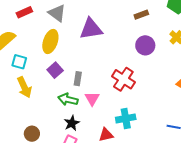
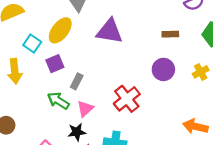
cyan square: (19, 62) -> (32, 44), moved
black star: (72, 123) -> (77, 132), moved

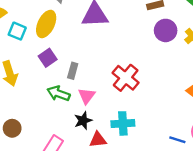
cyan square: (32, 44) -> (17, 31), moved
purple circle: (163, 69) -> (166, 30), moved

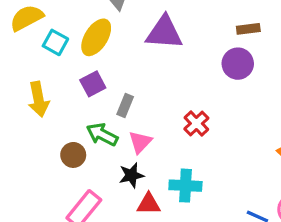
purple circle: (166, 30) -> (238, 64), moved
red cross: (126, 78) -> (196, 124), size x0.7
brown circle: (12, 128) -> (73, 155), moved

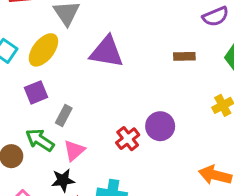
purple circle: (238, 64) -> (160, 126), moved

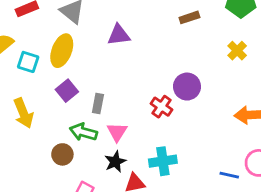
purple triangle: (107, 52) -> (119, 35), size x0.7

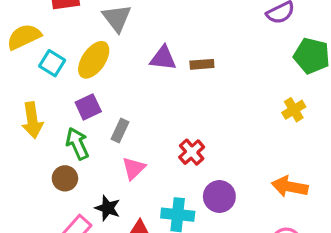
brown rectangle: (189, 17) -> (202, 64), moved
purple circle: (187, 87) -> (219, 196), moved
green arrow: (83, 132) -> (77, 144), moved, turned 36
black star: (115, 162) -> (108, 208), moved, turned 30

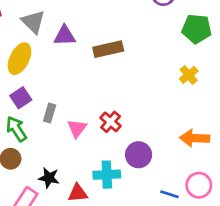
purple triangle: (163, 58) -> (65, 36), moved
brown rectangle: (202, 64) -> (108, 49), size x1.5
pink triangle: (134, 168) -> (77, 128), moved

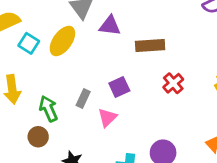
purple square: (21, 98) -> (119, 87), moved
red cross: (111, 122) -> (173, 83), moved

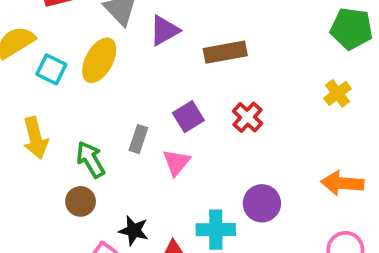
purple triangle: (110, 26) -> (164, 30), turned -30
red cross: (173, 83) -> (248, 117), moved

